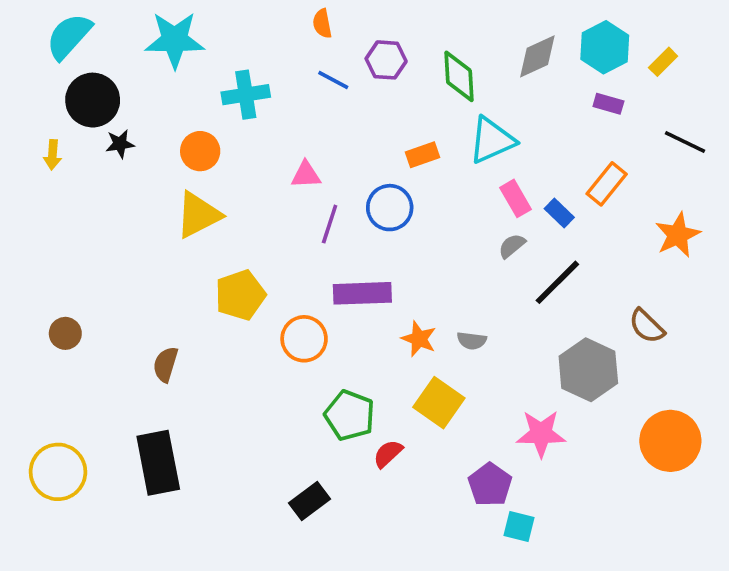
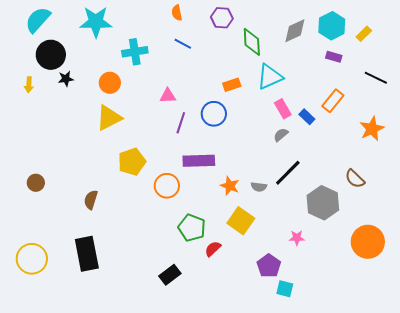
purple hexagon: (386, 60) -> (222, 18), moved
black line: (557, 282) -> (288, 173), moved
pink star: (541, 434) -> (297, 238), size x0.6

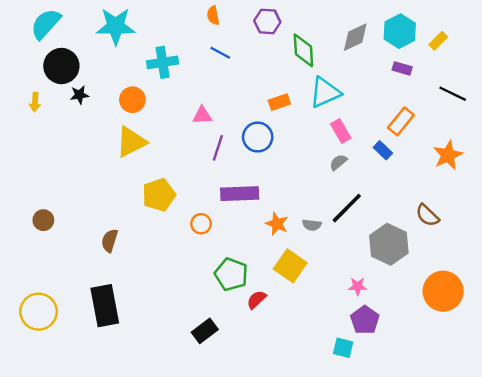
blue rectangle: (307, 117) -> (383, 150), moved
orange circle: (167, 186) -> (201, 224), size x0.7
purple pentagon: (269, 266) -> (365, 320), moved

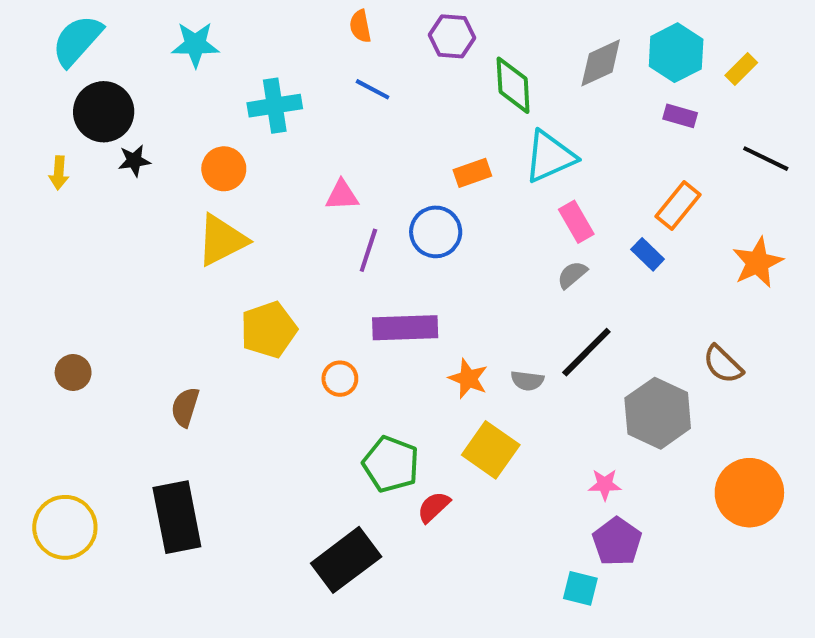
cyan star: (116, 26) -> (195, 45), size x0.7
black rectangle: (205, 331) -> (346, 560), size x1.5

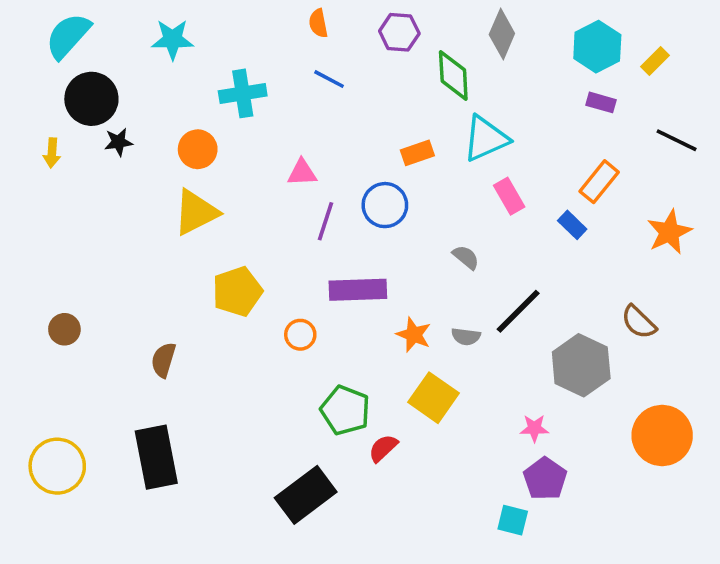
gray diamond: (601, 63) -> (502, 34), moved, turned -42
gray semicircle: (572, 275) -> (466, 257), moved, turned 80

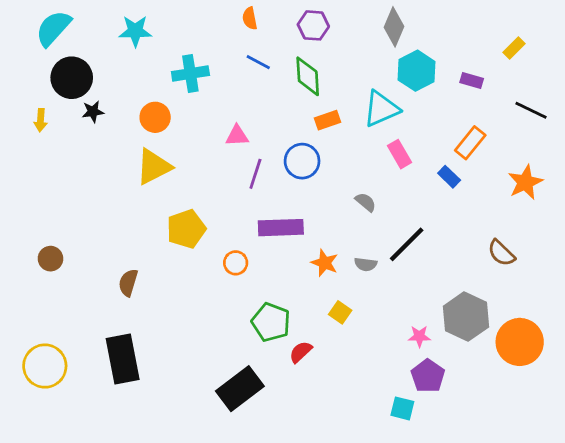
cyan hexagon: (597, 47) -> (417, 71), moved
green diamond: (453, 75) -> (308, 76), moved
gray hexagon: (581, 365) -> (466, 317), moved
yellow square: (434, 398) -> (340, 312), size x0.6

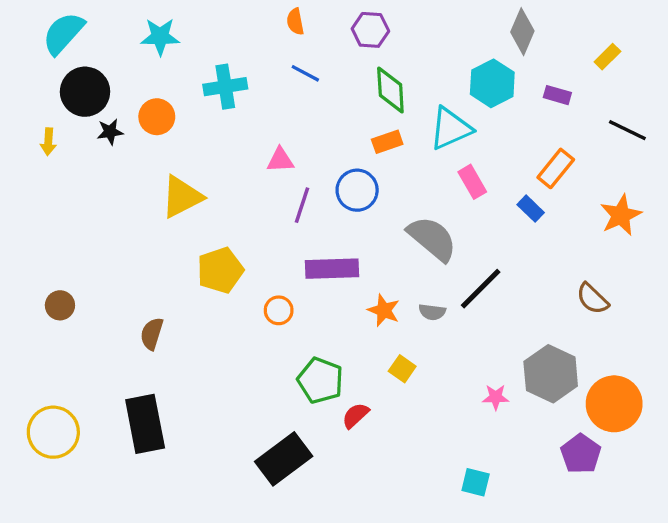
gray diamond: (394, 27) -> (522, 32), moved
green diamond: (308, 76) -> (390, 90), moved
orange circle: (155, 117) -> (157, 117), moved
gray semicircle: (366, 202) -> (432, 239), size x2.0
purple pentagon: (428, 376) -> (581, 454), moved

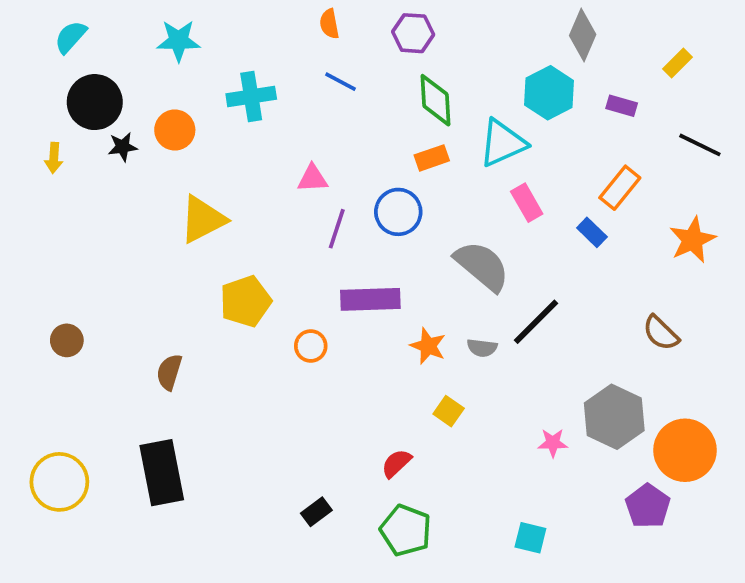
cyan semicircle: (63, 33) -> (71, 37), size x0.7
green pentagon: (320, 380) -> (406, 530), moved
black rectangle: (284, 459) -> (316, 512), size x0.5

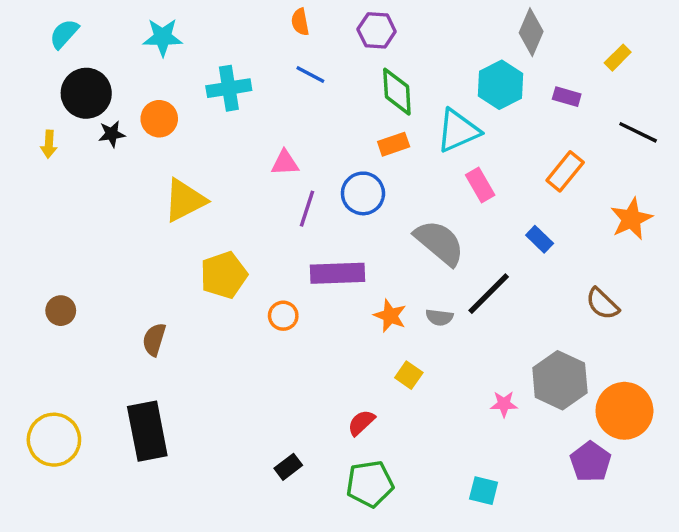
blue rectangle: (592, 232) -> (540, 239), moved
green pentagon: (406, 530) -> (370, 484), turned -30

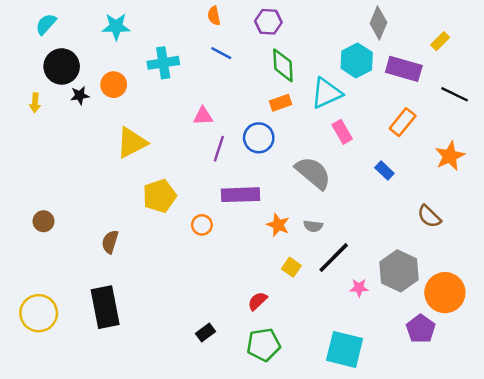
purple rectangle: (567, 97) -> (404, 69), size x1.8
black line: (489, 294) -> (334, 258), moved
cyan square: (484, 491) -> (345, 349), size x1.8

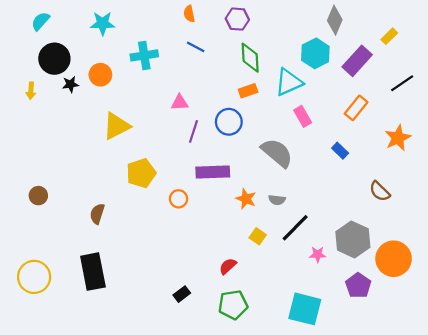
purple rectangle: (404, 69) -> (357, 61), turned -64
black line: (455, 94) -> (402, 83), turned -60
purple pentagon: (421, 329) -> (358, 285), moved

